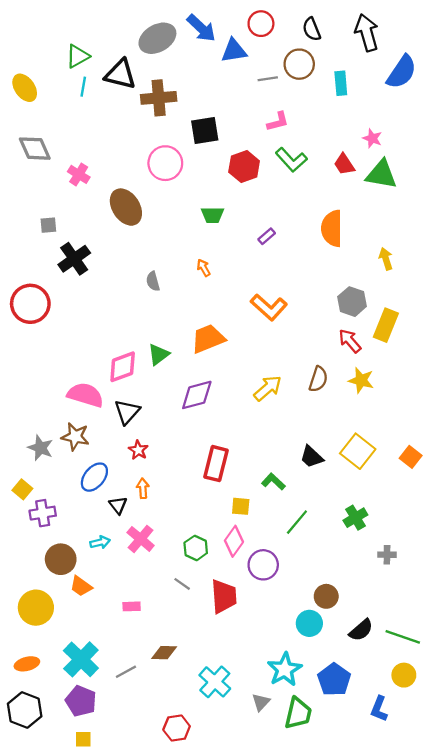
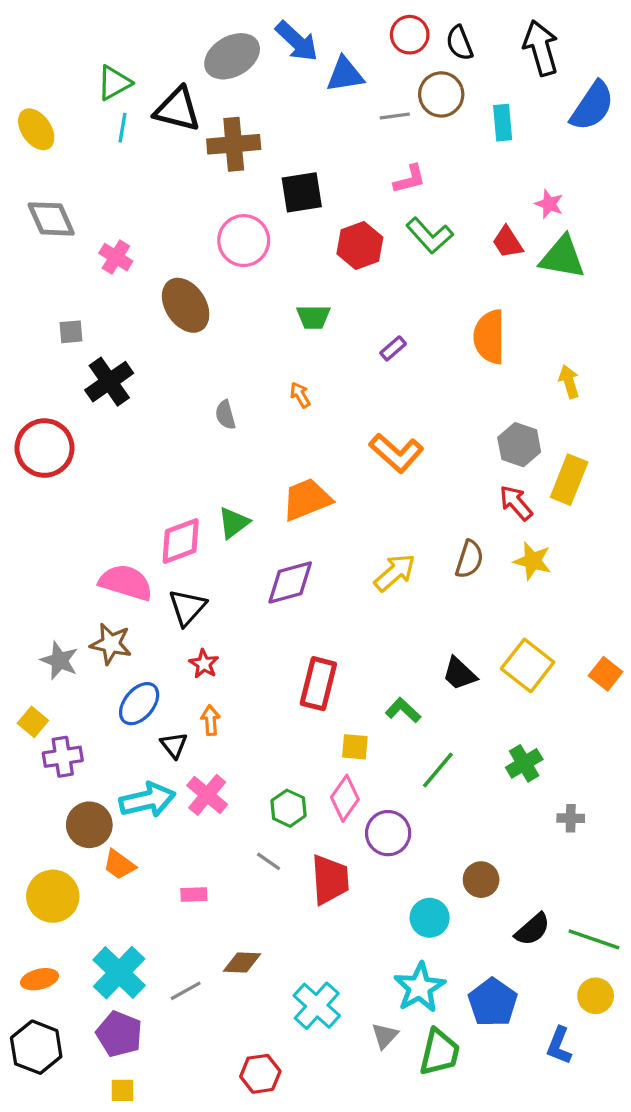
red circle: (261, 24) -> (410, 35), moved
cyan arrow: (100, 542) -> (147, 800), size x1.8
cyan circle: (309, 623) -> (430, 918), moved

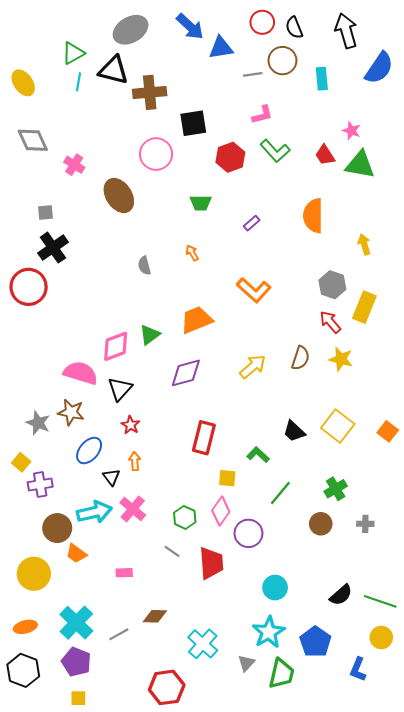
gray ellipse: (232, 56) -> (131, 30), moved
black cross: (109, 382) -> (53, 248), moved
brown circle: (481, 880) -> (321, 524), moved
red hexagon: (260, 1074) -> (167, 687), size x1.4

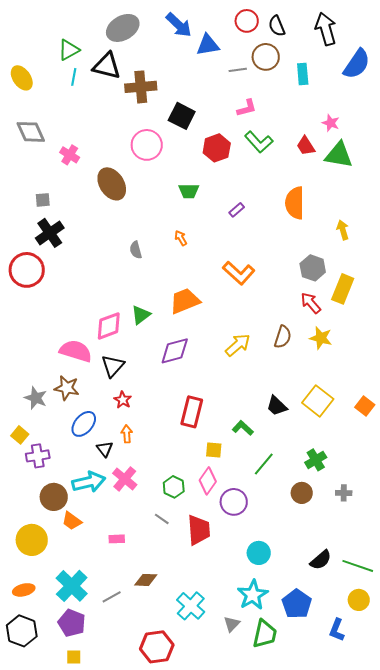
black square: (193, 123) -> (182, 116), turned 36

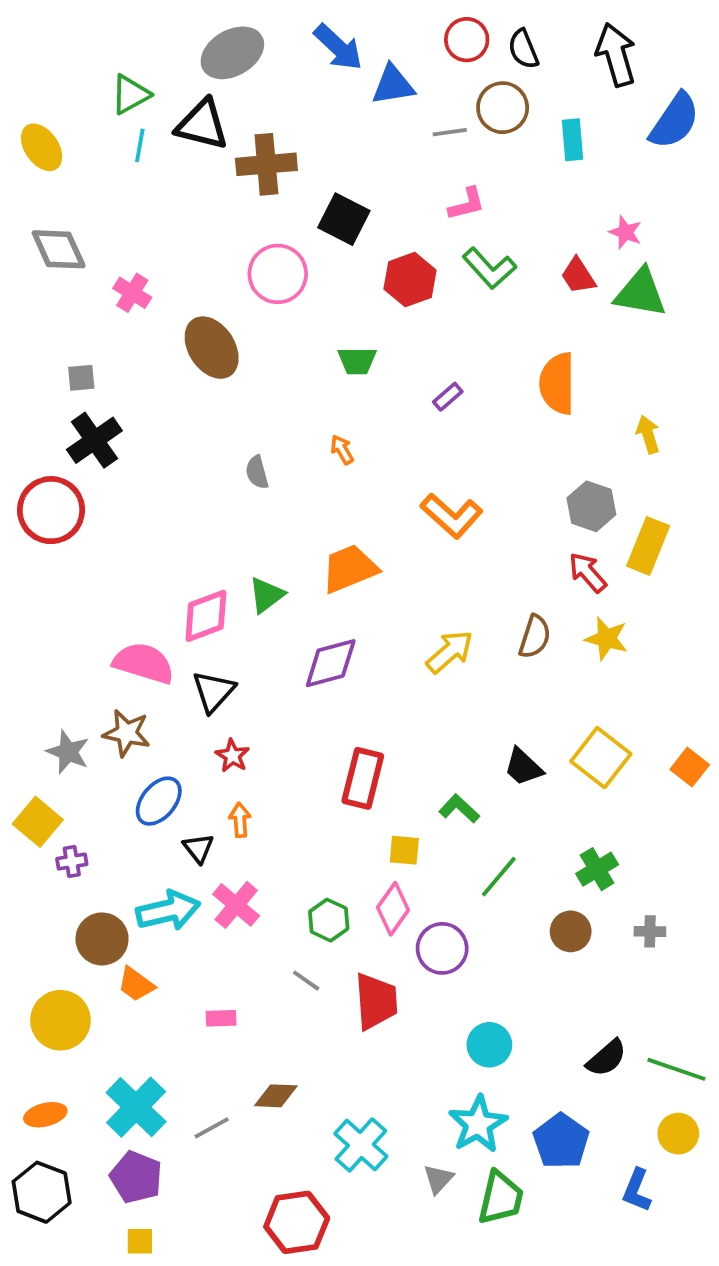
yellow square: (20, 435) -> (38, 822), size x1.4
purple cross: (38, 456) -> (72, 862), size x0.7

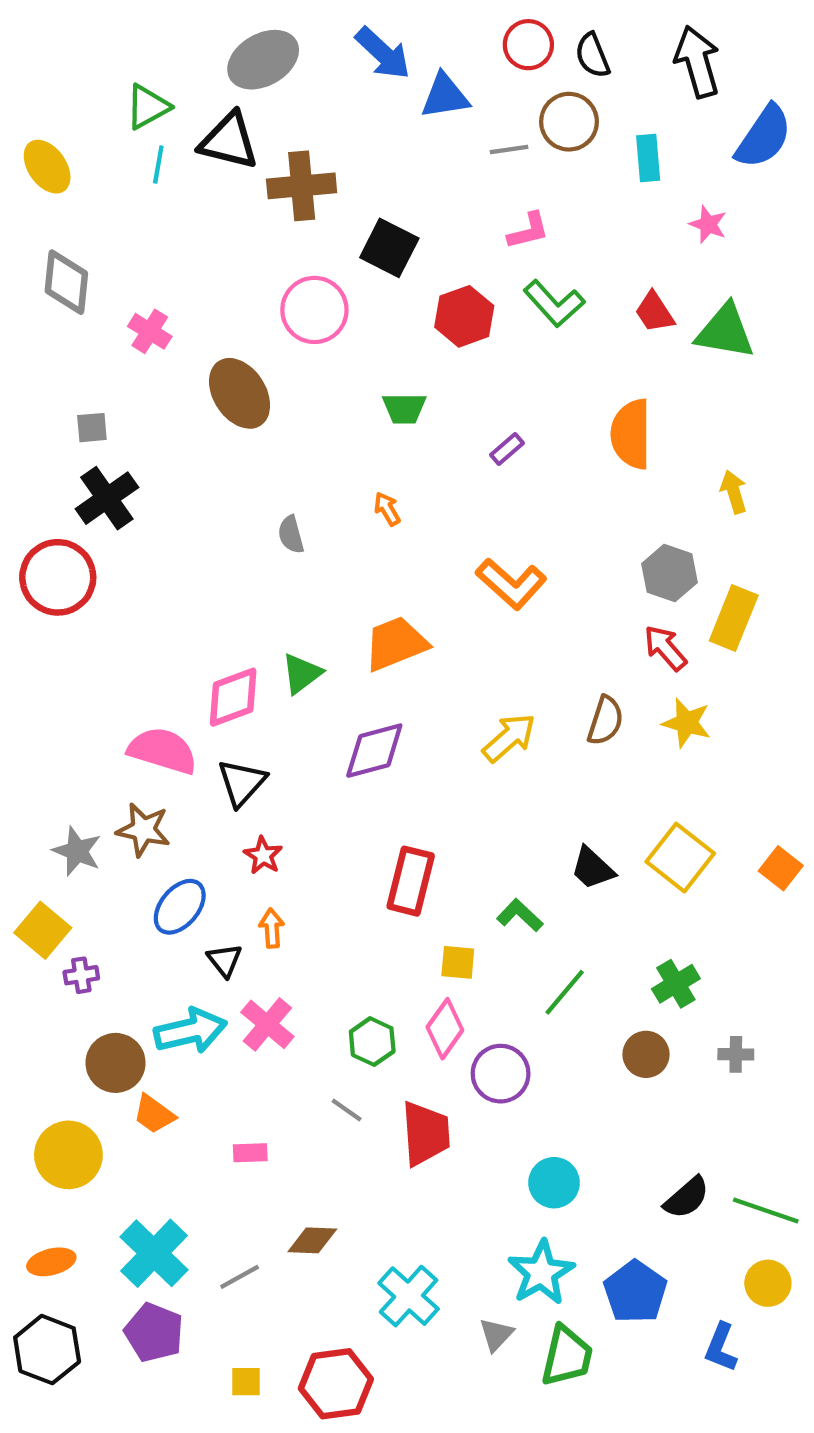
pink star: (625, 232) -> (708, 224), moved
gray diamond: (59, 249) -> (66, 282), turned 30
yellow square: (140, 1241) -> (246, 1382), moved

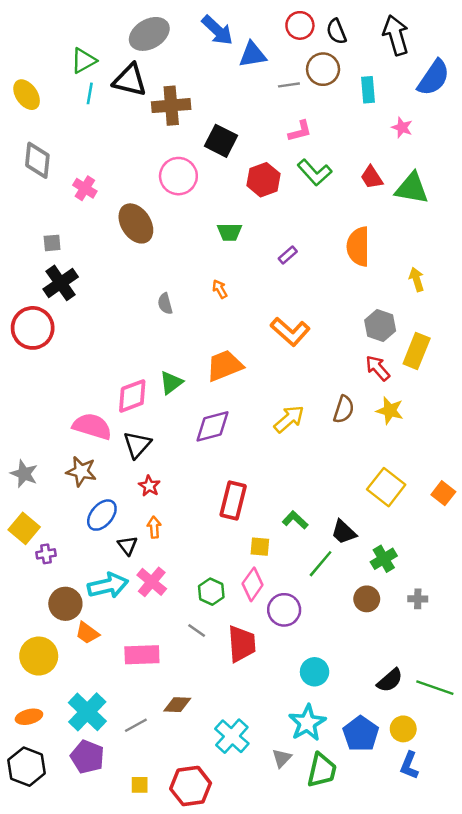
gray star: (77, 851) -> (24, 474), moved
black trapezoid: (593, 868) -> (344, 532), moved
pink rectangle: (250, 1153) -> (142, 655), size x1.8
yellow circle: (768, 1283) -> (403, 729), moved

